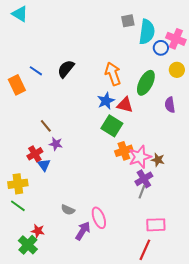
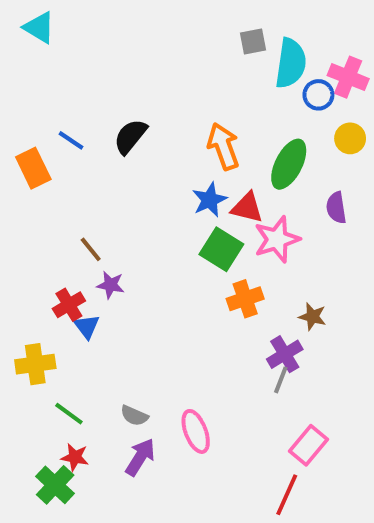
pink star: (140, 157) -> (277, 239), moved
green line: (18, 206) -> (69, 414), moved
pink rectangle: (156, 225) -> (309, 445), turned -48
purple arrow: (83, 231) -> (140, 457), moved

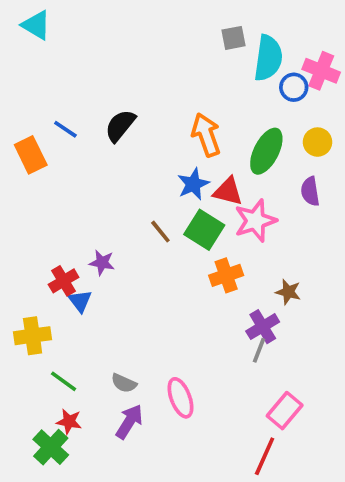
yellow circle: (350, 138) -> (317, 142), moved
brown line: (91, 249) -> (160, 232), moved

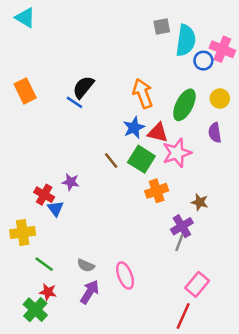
blue line: (65, 129) -> (74, 102), moved
orange rectangle: (31, 155) -> (25, 91), moved
red cross: (64, 281) -> (44, 195), turned -30

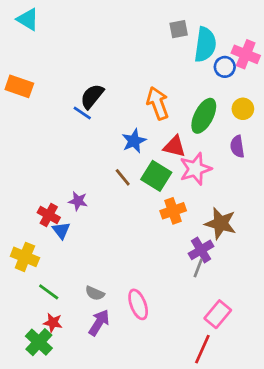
orange rectangle: (25, 91) -> (19, 86), moved, turned -45
blue star: (134, 128) -> (134, 141), moved
brown star: (200, 202) -> (221, 223), size x1.6
yellow cross: (23, 233) -> (25, 257), turned 30

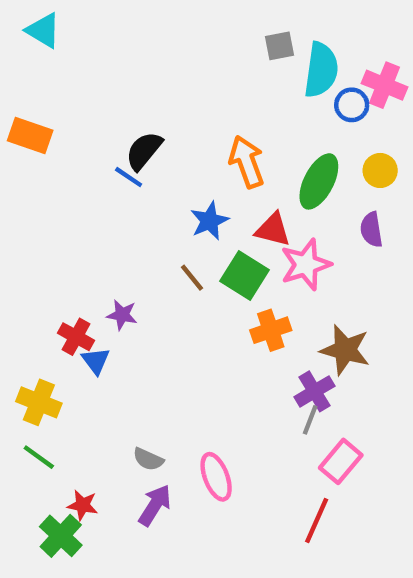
green line: (49, 292) -> (39, 457), moved
pink rectangle: (218, 314) -> (341, 461), moved
red line: (202, 349) -> (317, 521), moved

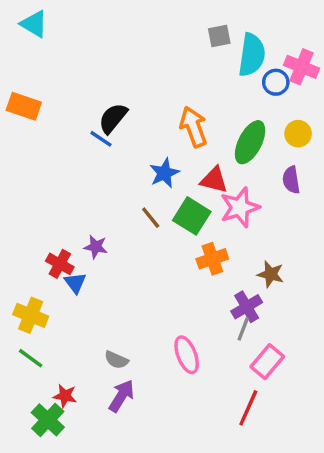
brown star: (345, 350) -> (271, 274), size x0.7
pink ellipse: (216, 477) -> (187, 355), moved

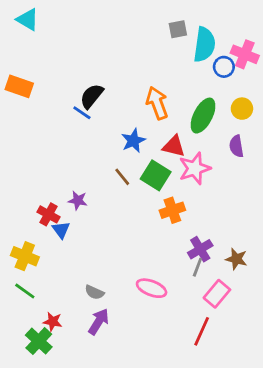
brown star: (271, 274) -> (236, 259), moved
pink ellipse: (187, 355) -> (152, 288), turned -48

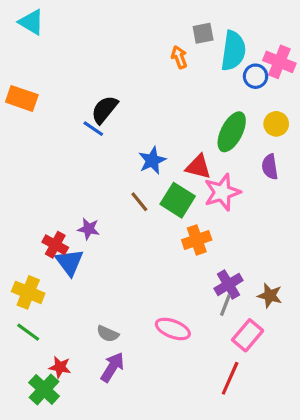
orange arrow: (157, 103) -> (179, 57), moved, size x0.6
blue triangle: (61, 230) -> (70, 262), size x1.4

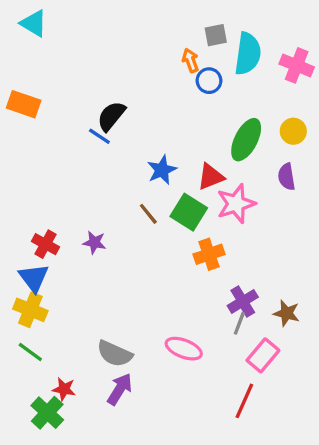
blue circle: (256, 76) -> (209, 81), moved
red triangle: (198, 167) -> (211, 177), turned -36
red cross: (55, 245) -> (46, 244), moved
blue triangle: (70, 262) -> (34, 278), moved
gray semicircle: (108, 334) -> (115, 354), size x1.5

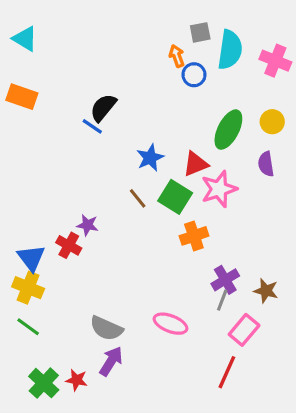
cyan triangle: (34, 23) -> (25, 39), moved
red cross: (46, 244) -> (69, 245), moved
red star: (64, 389) -> (77, 380), moved

